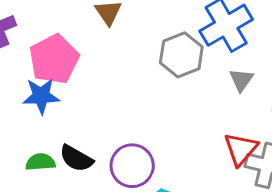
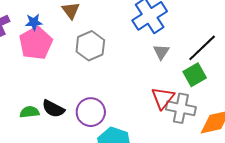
gray hexagon: (181, 55) -> (90, 46), moved
blue star: (41, 96) -> (34, 22), moved, size x0.7

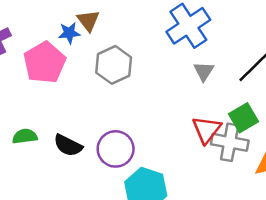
blue star: (34, 22) -> (69, 33), moved
green square: (195, 75) -> (244, 118), moved
green semicircle: (29, 112) -> (25, 136), moved

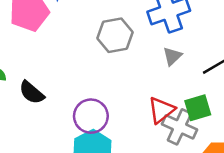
gray hexagon: (114, 65) -> (115, 35), moved
purple circle: (116, 149) -> (91, 116), moved

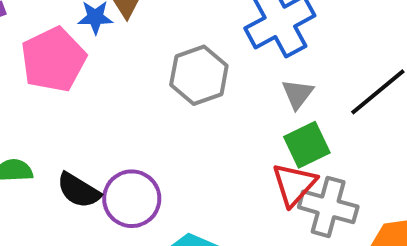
green square: (198, 108) -> (307, 145), moved
purple circle: (91, 116) -> (132, 199), moved

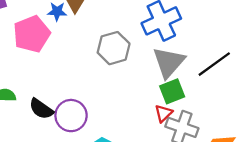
gray triangle: (298, 94) -> (169, 62), size x1.8
red triangle: (294, 184) -> (163, 113), size x0.7

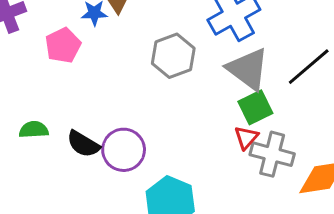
pink pentagon: (32, 34) -> (63, 45), size x0.7
gray triangle: (169, 62) -> (248, 69), turned -30

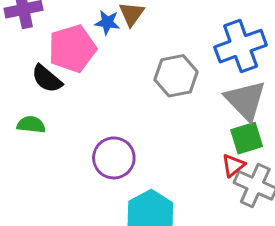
pink pentagon: (63, 45) -> (72, 49), size x1.4
black semicircle: (83, 144) -> (47, 79), moved

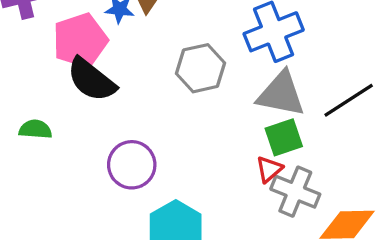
black semicircle: (47, 79) -> (91, 80), moved, size x1.4
gray triangle: (245, 100) -> (281, 94), turned -33

